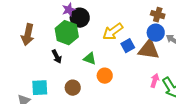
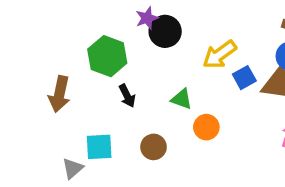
green hexagon: (67, 33) -> (107, 56), moved
brown arrow: (28, 35) -> (59, 94), moved

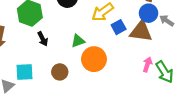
green triangle: (182, 99) -> (78, 41), turned -40
orange circle: (206, 127) -> (94, 59), size x1.5

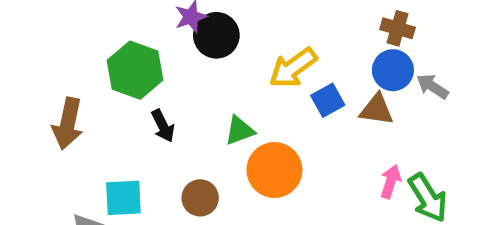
brown triangle: (141, 31) -> (377, 110), size x0.7

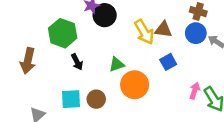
yellow arrow: (293, 68) -> (144, 32), turned -85
blue square: (328, 100) -> (168, 62), moved
brown triangle: (377, 110) -> (163, 30), moved
cyan square: (123, 198) -> (71, 99), moved

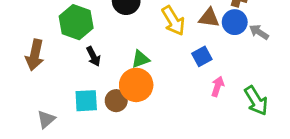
brown triangle: (163, 30) -> (209, 18), moved
orange circle: (135, 85) -> (136, 85), moved
pink arrow: (195, 91) -> (218, 86), moved

